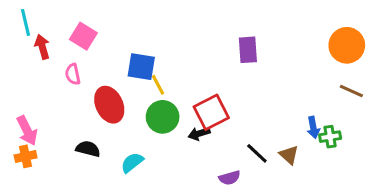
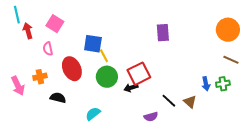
green cross: (330, 137) -> (223, 84), moved
orange cross: (26, 156) -> (40, 77), moved
cyan semicircle: (132, 163) -> (93, 114), moved

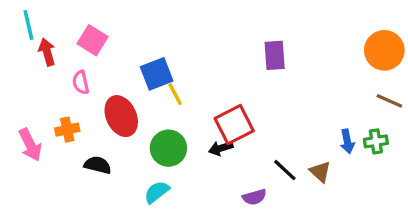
blue square: (93, 44) -> (157, 74), turned -30
green circle: (107, 77) -> (168, 148), moved

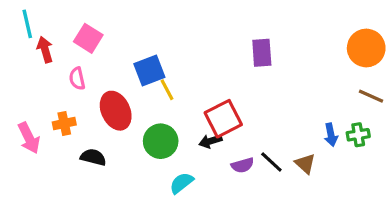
cyan semicircle: (157, 192) -> (182, 183), moved
purple semicircle: (254, 197) -> (243, 165), moved

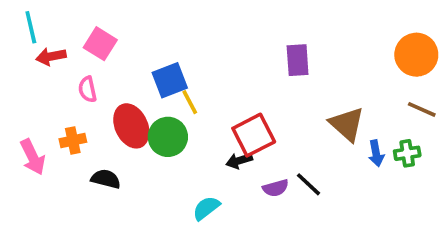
red arrow: (45, 50) -> (51, 56), turned -85
green circle: (161, 141) -> (168, 137), moved
brown triangle: (305, 164) -> (347, 124), moved, size x1.5

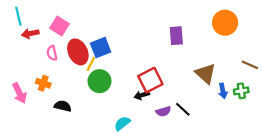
orange circle: (416, 55) -> (225, 23), moved
yellow line: (190, 102) -> (91, 64), moved, turned 56
red ellipse: (131, 126) -> (78, 52), moved
orange cross: (73, 141) -> (43, 83), turned 32

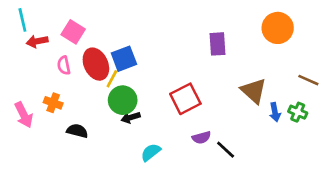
green cross: (241, 91) -> (298, 112), turned 32
black arrow: (142, 95) -> (131, 117), moved
black line: (183, 109) -> (226, 150), moved

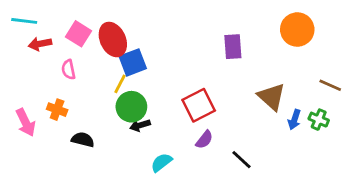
cyan line: (22, 20) -> (24, 21), turned -70
red ellipse: (96, 64) -> (113, 40), moved
blue arrow: (275, 112) -> (294, 120), turned 30
purple semicircle: (201, 138) -> (204, 140), moved, turned -36

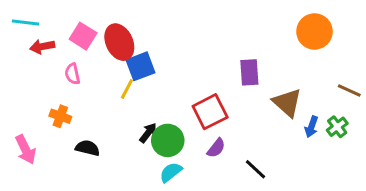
purple rectangle: (233, 47) -> (249, 72), moved
green circle: (131, 107) -> (168, 140), moved
green cross: (319, 120) -> (337, 127), turned 30
pink arrow: (26, 122) -> (26, 149), moved
black arrow: (140, 125) -> (148, 133), turned 144

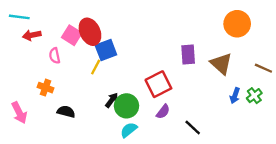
pink square: (83, 36) -> (72, 35), moved
brown triangle: (287, 103) -> (221, 64), moved

